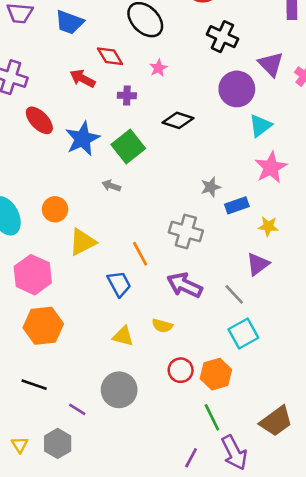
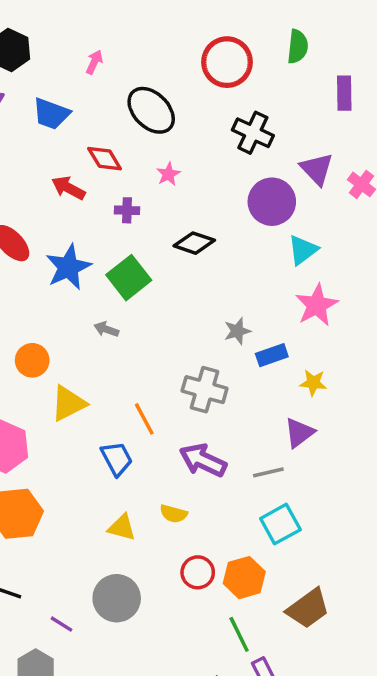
gray line: (234, 294) -> (268, 472), turned -60
brown trapezoid: (276, 421) -> (308, 609), moved

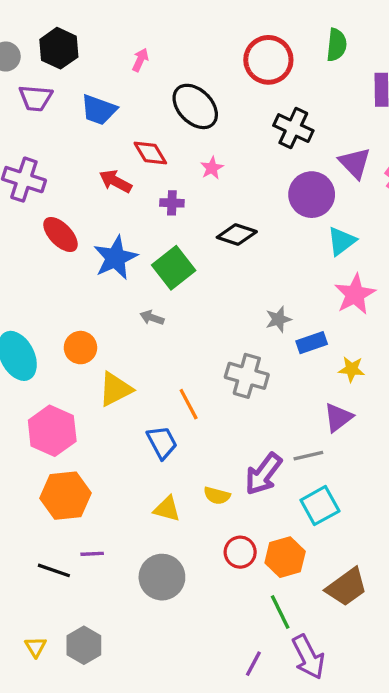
purple arrow: (203, 460) -> (263, 474), moved, turned -78
purple line: (61, 624) -> (92, 554), moved, turned -35

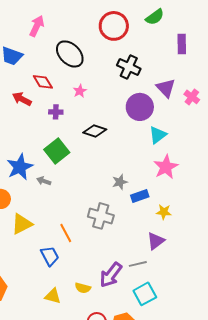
green semicircle: (337, 45) -> (155, 17), turned 48
pink arrow: (140, 60) -> (37, 26), size x1.5
blue star: (115, 258) -> (20, 167), moved

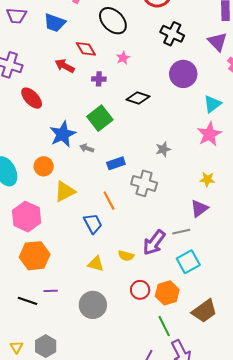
purple triangle: (166, 88) -> (217, 42), moved
cyan triangle: (158, 135) -> (212, 104), moved
blue rectangle: (140, 196) -> (116, 163), moved

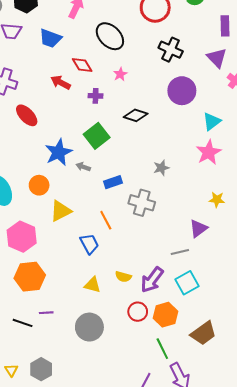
yellow star: (207, 179) -> (217, 200), moved
purple arrow: (154, 243) -> (152, 280), moved

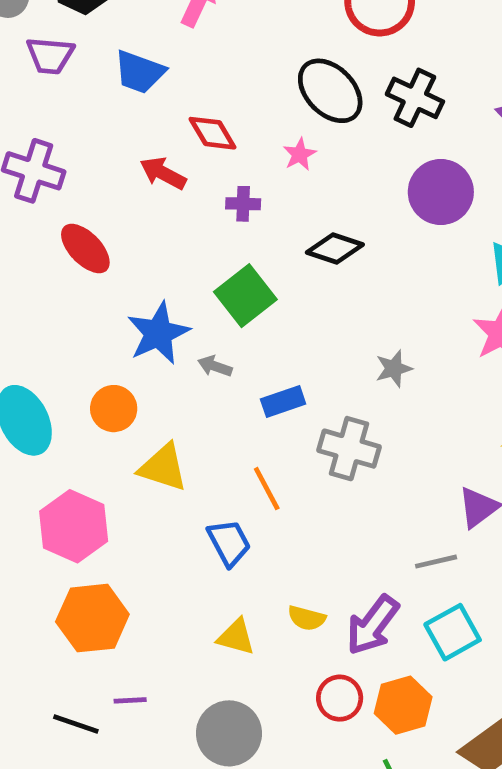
black ellipse: (110, 36) -> (330, 91), moved
yellow triangle: (61, 211) -> (163, 467), turned 45

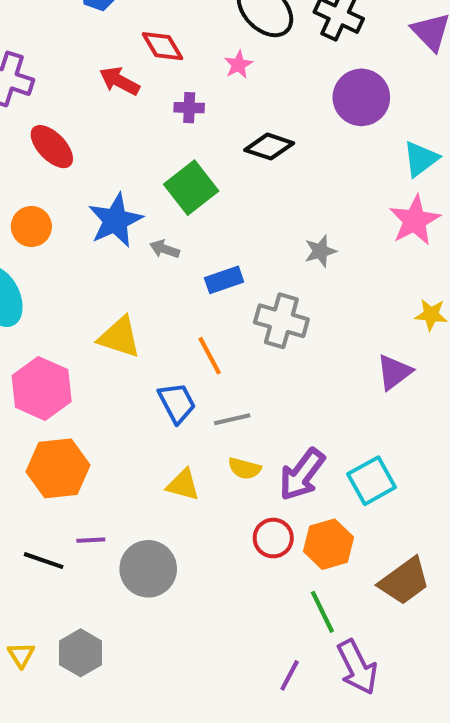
orange circle: (114, 409) -> (31, 227), moved
gray line: (436, 562) -> (232, 419), moved
gray circle: (229, 733) -> (148, 569), moved

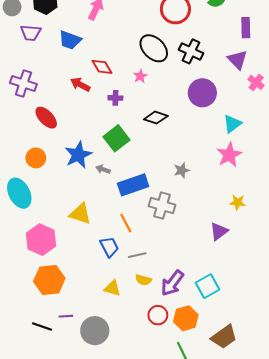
blue rectangle: (224, 280) -> (133, 185), size x1.6

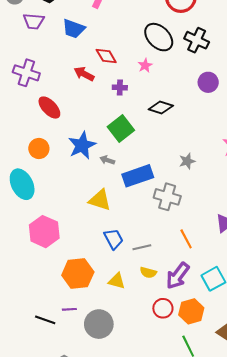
purple circle: (202, 93) -> (208, 82), size x0.7
yellow triangle: (80, 214) -> (100, 200), moved
orange line: (126, 223) -> (186, 239), moved
orange hexagon: (49, 280) -> (78, 274), moved

